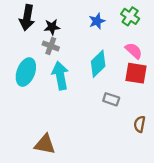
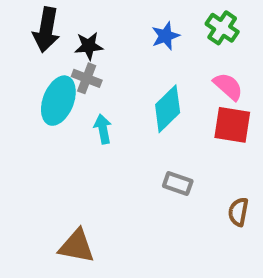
cyan ellipse: (26, 72) -> (58, 101), moved
cyan arrow: (60, 76) -> (103, 129), size x0.6
gray rectangle: (111, 99) -> (178, 183), moved

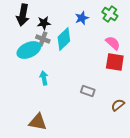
cyan ellipse: (58, 101) -> (29, 50), turned 45
cyan diamond: (168, 109) -> (64, 39), moved
cyan arrow: (103, 129) -> (44, 78), moved
brown semicircle: (238, 212) -> (118, 105), turned 40

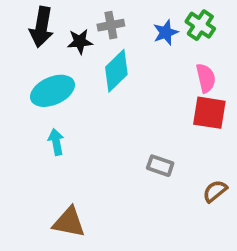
blue star: (82, 18) -> (166, 32), moved
gray cross: (43, 39) -> (111, 25), moved, turned -32
pink semicircle: (113, 43) -> (206, 78), turned 35
cyan arrow: (44, 78) -> (56, 142), moved

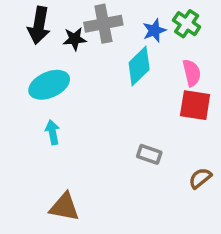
gray cross: (111, 25) -> (103, 24), size x1.5
cyan diamond: (116, 71) -> (139, 66), moved

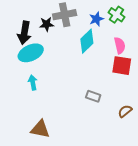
black arrow: (39, 25) -> (24, 33), moved

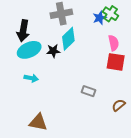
blue star: (96, 19) -> (99, 18), moved
black star: (47, 24) -> (53, 51), moved
cyan diamond: (87, 41) -> (68, 39), moved
cyan arrow: (33, 83) -> (31, 78), turned 112

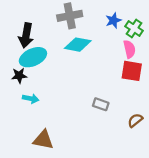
green cross: (111, 14) -> (134, 28), moved
cyan diamond: (68, 39) -> (78, 45), turned 55
black star: (53, 51) -> (19, 76), moved
cyan arrow: (31, 78) -> (31, 99), moved

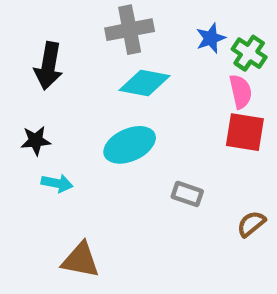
cyan ellipse: (33, 57) -> (130, 145), moved

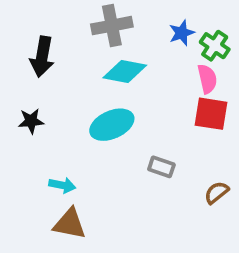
cyan arrow: (57, 183) -> (62, 185), moved

